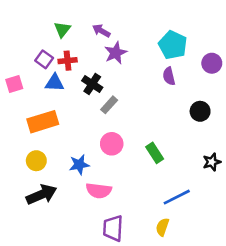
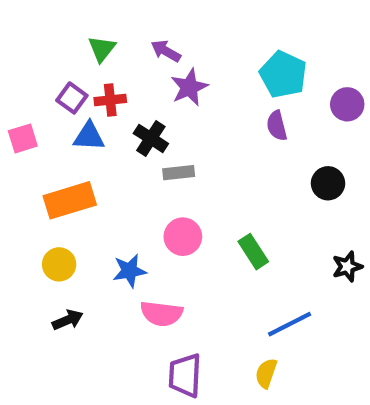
gray rectangle: (109, 105) -> (179, 173), turned 42
black arrow: (42, 194) -> (68, 320), size x0.6

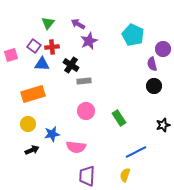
purple semicircle: (277, 126) -> (152, 64), moved
pink square: (23, 138) -> (11, 55), moved
blue star: (130, 271) -> (52, 134), moved

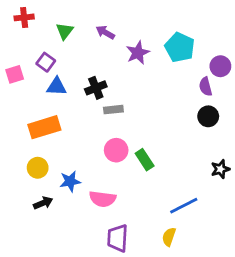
purple star: (89, 41) -> (138, 53), moved
red cross: (52, 47) -> (24, 17), moved
black cross: (71, 65) -> (96, 88), turned 35
green rectangle: (119, 118) -> (145, 160), moved

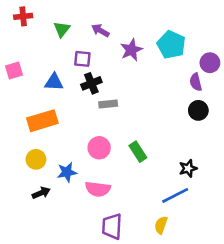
purple square: (46, 62) -> (82, 59), moved, turned -30
pink circle: (116, 150) -> (99, 148), moved
black star: (220, 169) -> (188, 168), moved

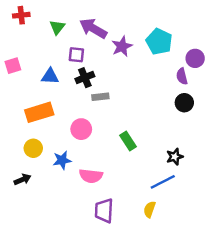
purple arrow: (100, 31) -> (93, 28), size x1.6
pink circle: (99, 148) -> (81, 129), moved
black arrow: (41, 193) -> (22, 179), moved

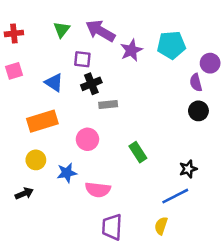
red cross: (21, 15) -> (14, 33), moved
cyan pentagon: (159, 42) -> (171, 45), turned -30
blue triangle: (50, 76) -> (54, 82), turned 30

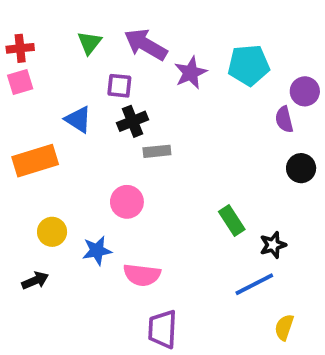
pink square: (14, 71) -> (20, 82), moved
black circle: (198, 111) -> (301, 168), moved
orange rectangle: (42, 121) -> (35, 161), moved
green rectangle: (138, 152) -> (232, 221), moved
yellow semicircle: (161, 226) -> (284, 327), moved

